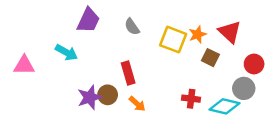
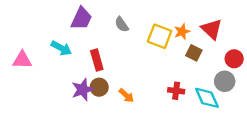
red rectangle: (128, 73) -> (97, 60), moved
cyan diamond: (224, 106) -> (207, 98), turned 52

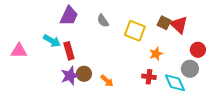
orange star: (182, 32) -> (156, 54), moved
brown square: (194, 53) -> (164, 23), moved
red rectangle: (97, 60) -> (69, 51), moved

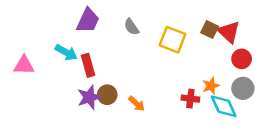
red circle: (198, 50) -> (242, 59), moved
orange star: (156, 54) -> (211, 86), moved

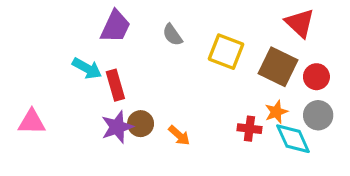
brown square: (210, 29) -> (278, 67), moved, size x1.6
red triangle: (229, 32) -> (300, 23), moved
pink triangle: (24, 65) -> (32, 122), moved

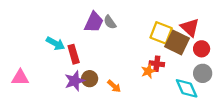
red triangle: (300, 23) -> (190, 27), moved
purple trapezoid: (115, 26) -> (94, 22), moved
yellow square: (226, 52) -> (161, 33), moved
orange star: (276, 112) -> (148, 71), moved
red cross: (249, 129) -> (157, 64), moved

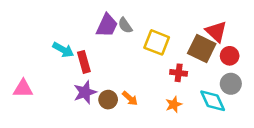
yellow square: (161, 33) -> (157, 42), moved
orange star: (148, 71) -> (174, 104), moved
brown circle: (90, 79) -> (108, 100), moved

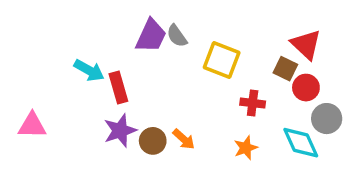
brown square: (202, 49) -> (285, 69), size x0.6
red circle: (230, 56) -> (306, 88), moved

